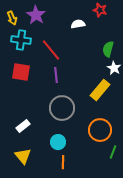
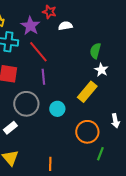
red star: (100, 10) -> (49, 12), moved
purple star: (36, 15) -> (30, 26), moved
gray circle: (62, 108) -> (26, 104), moved
cyan circle: (58, 142) -> (57, 109), moved

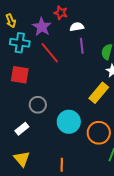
purple line: (43, 77) -> (82, 46), moved
gray circle: (26, 104) -> (38, 105), size x0.7
cyan circle: (57, 109) -> (69, 122), moved, size x1.5

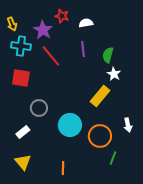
white semicircle: (77, 27) -> (86, 23), moved

